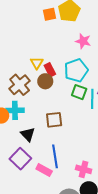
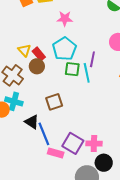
cyan cross: (15, 110) -> (14, 101), turned 30
blue line: (55, 156) -> (44, 134), moved
purple square: (20, 159) -> (73, 143), moved

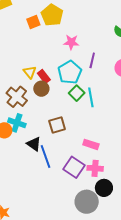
purple line: (92, 59) -> (92, 60), moved
green square: (72, 69) -> (77, 93), turned 35
pink rectangle: (56, 153) -> (91, 144), moved

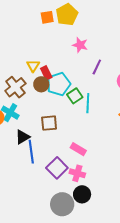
cyan pentagon: (70, 72) -> (59, 84), moved
black triangle: (34, 144) -> (23, 137), turned 42

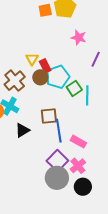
blue line: (31, 152) -> (59, 131), moved
pink cross: (77, 173) -> (78, 166), turned 35
gray circle: (62, 204) -> (57, 178), moved

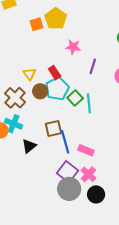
red rectangle: (45, 66) -> (55, 73), moved

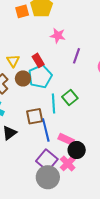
green square: (75, 98) -> (70, 97), moved
cyan line: (89, 103) -> (53, 103), moved
black circle: (96, 194) -> (77, 150), moved

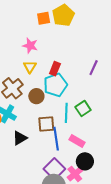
pink star: (58, 36) -> (30, 46), moved
red rectangle: (38, 60) -> (55, 69), turned 48
brown circle: (23, 78) -> (36, 96), moved
pink rectangle: (66, 139) -> (77, 141), moved

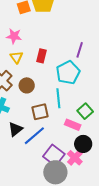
cyan pentagon: (55, 85) -> (68, 73), moved
green square: (83, 109) -> (85, 111), moved
blue line: (56, 139) -> (34, 136), moved, turned 65

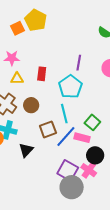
yellow triangle: (16, 57) -> (17, 79), turned -48
blue line: (34, 136) -> (66, 137), moved

